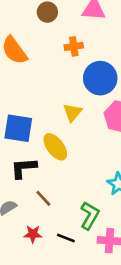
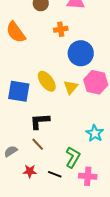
yellow triangle: (72, 112) -> (71, 87), moved
yellow ellipse: (55, 147) -> (47, 81), moved
black L-shape: (24, 168) -> (40, 121), moved

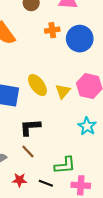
blue circle: (81, 53) -> (80, 39), moved
cyan star: (95, 133) -> (87, 126), moved
green L-shape: (73, 157) -> (65, 165), turned 55

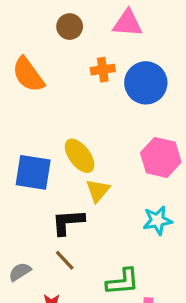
yellow triangle: (63, 91) -> (98, 191), moved
cyan star: (87, 126) -> (157, 220), turned 30

